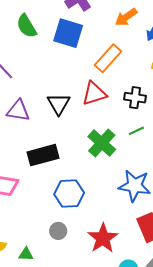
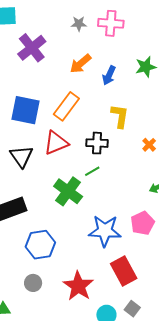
blue square: (68, 33) -> (25, 110), moved
green line: (136, 131) -> (92, 171), moved

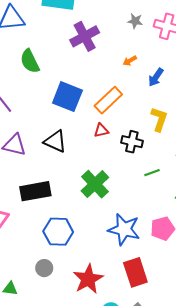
orange arrow: (81, 64) -> (130, 61), size x0.6
red triangle: (56, 143) -> (101, 130), moved, size x0.6
black triangle: (22, 156) -> (55, 141), turned -40
green line: (92, 171) -> (152, 173), moved

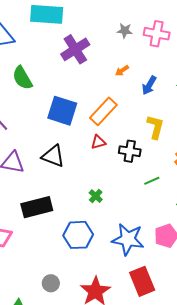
green cross: (95, 184) -> (96, 196), size x0.5
blue hexagon: (58, 232) -> (78, 235), moved

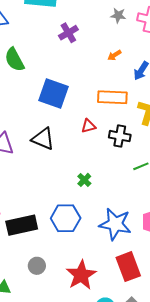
purple cross: (75, 49) -> (68, 33), size x0.7
orange rectangle: (103, 111) -> (112, 97), moved, turned 48
black rectangle: (37, 207) -> (22, 225), moved

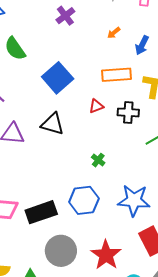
blue square: (53, 94) -> (58, 78), turned 36
gray circle: (37, 266) -> (61, 251), size x1.8

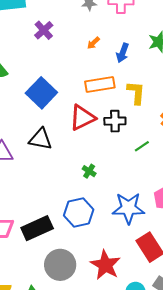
red triangle: (96, 106) -> (82, 118), size x1.8

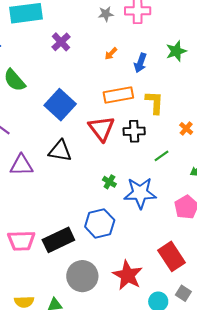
red triangle: (82, 118) -> (101, 128), turned -40
blue star: (128, 208) -> (140, 193), moved

